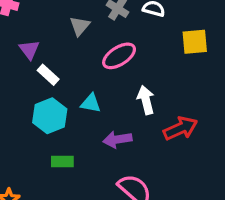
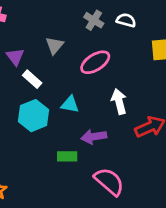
gray triangle: (80, 26) -> (55, 45), moved
green rectangle: (62, 161) -> (67, 156), moved

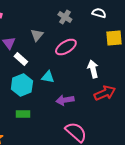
white semicircle: (126, 20) -> (99, 13), moved
white arrow: (119, 102) -> (93, 69), moved
green rectangle: (67, 156) -> (23, 114), moved

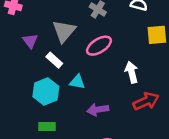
gray triangle: (37, 35) -> (64, 31), size x1.5
white rectangle: (21, 59) -> (54, 60), moved

